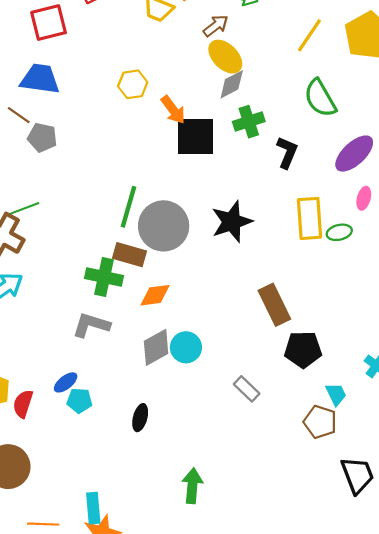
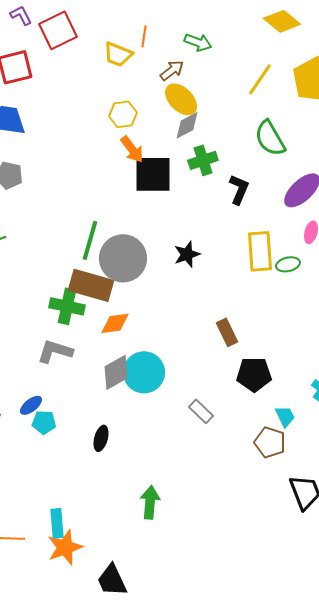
yellow hexagon: (133, 84) -> (123, 114), moved
black star: (232, 222) -> (187, 254), size x0.7
brown rectangle: (129, 255) -> (91, 285), size x1.4
brown rectangle: (274, 305) -> (227, 332), size x0.7
cyan circle: (186, 347) -> (144, 372), size x1.4

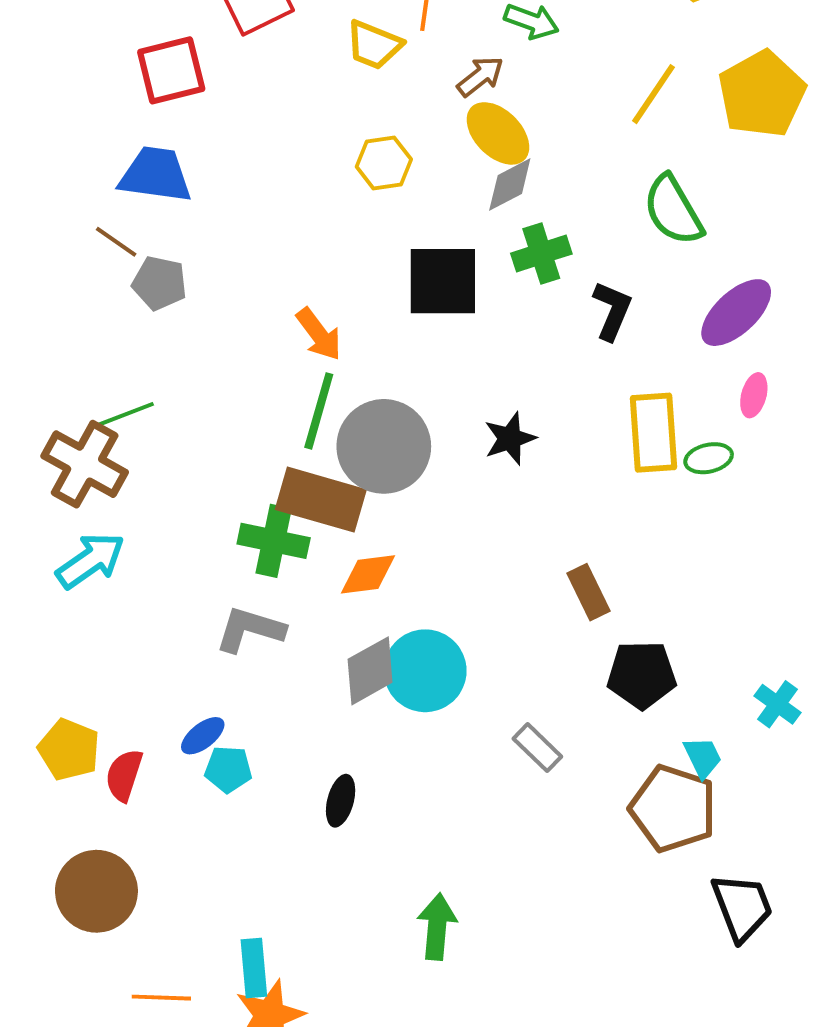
orange arrow: (132, 149) -> (319, 334), moved
brown pentagon: (270, 442) -> (673, 809), size x1.4

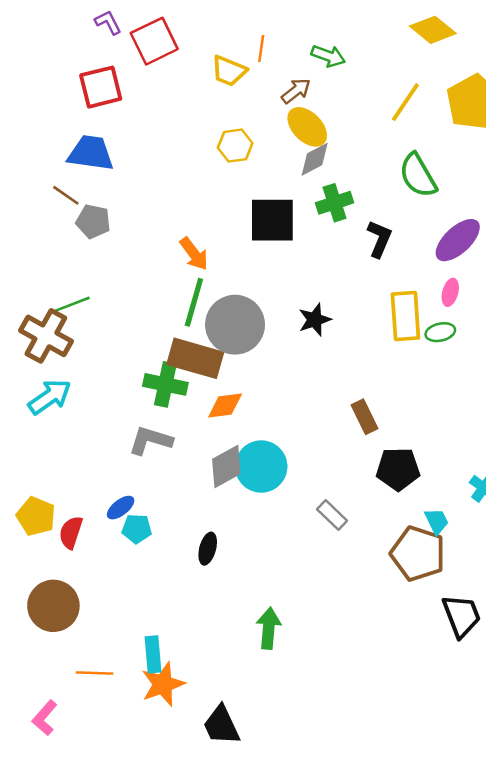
pink ellipse: (754, 395) -> (450, 292), moved

